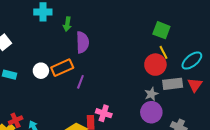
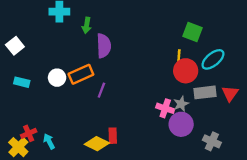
yellow line: (164, 52) -> (179, 57), moved, turned 32
cyan ellipse: (192, 61) -> (213, 59), moved
pink cross: (104, 113) -> (165, 108), moved

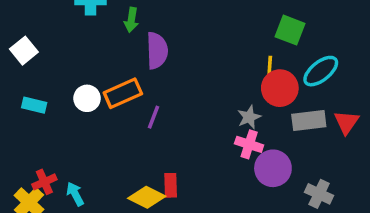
gray star: (181, 104) -> (249, 117), moved

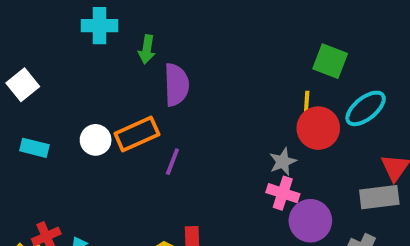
gray rectangle: (309, 121) -> (379, 197), moved

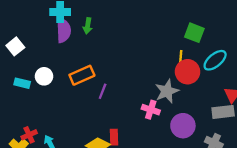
purple semicircle: (176, 85) -> (64, 30), moved
white circle: (96, 140) -> (44, 76), moved
gray star: (283, 162) -> (167, 91), size x1.5
pink cross: (283, 193) -> (151, 110), moved

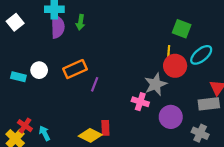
white square: (15, 46) -> (15, 22), moved
red cross: (29, 135) -> (25, 126), turned -32

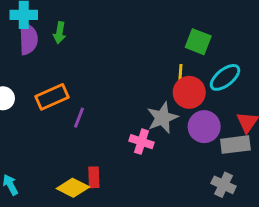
purple circle: (171, 117) -> (204, 127), moved

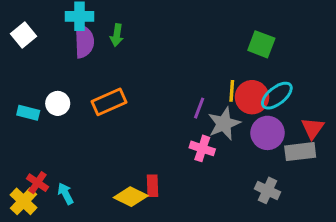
yellow line: (180, 74) -> (232, 91), moved
cyan ellipse: (225, 77) -> (277, 96), moved
purple line: (79, 118) -> (199, 108), moved
gray cross: (224, 185) -> (268, 190), moved

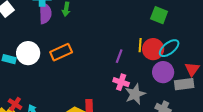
white circle: (58, 103) -> (28, 53), size x1.5
gray star: (224, 124) -> (135, 94), moved

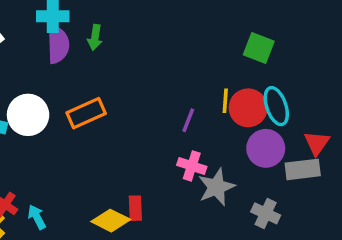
cyan ellipse: (169, 48) -> (276, 106), turned -70

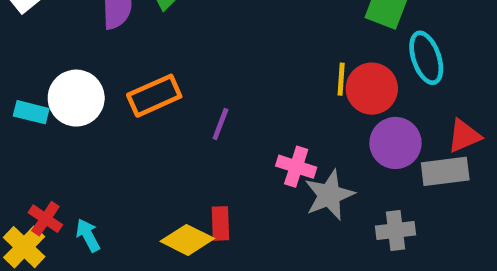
cyan ellipse: (276, 106) -> (426, 58), moved
purple line: (188, 120) -> (220, 124), moved
red triangle: (317, 143) -> (464, 136), turned 32
gray cross: (266, 213) -> (395, 230), turned -32

